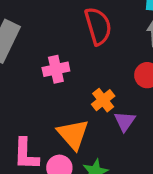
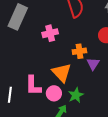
orange cross: (103, 100) -> (79, 51), turned 32

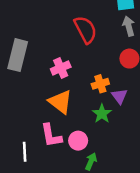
orange triangle: (62, 73) -> (60, 102), moved
green star: (76, 95) -> (102, 114), moved

